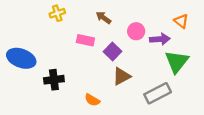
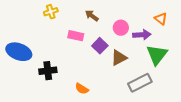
brown triangle: (122, 76) -> (119, 58), moved

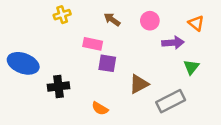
pink circle: (121, 28) -> (150, 21), moved
purple square: (100, 46) -> (107, 63), moved, turned -35
green triangle: (157, 55) -> (191, 67), size x0.6
brown triangle: (119, 58) -> (139, 84), moved

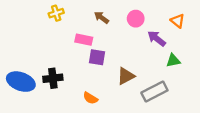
purple arrow: (173, 43) -> (157, 39), turned -138
blue ellipse: (23, 63) -> (21, 82), moved
green triangle: (191, 67) -> (173, 61), turned 40

